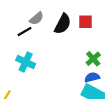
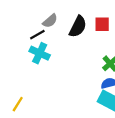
cyan cross: (26, 62) -> (40, 53), moved

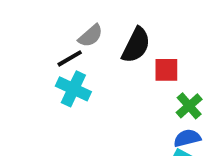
red square: (102, 24) -> (166, 70), moved

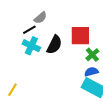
black semicircle: (136, 45) -> (54, 45), moved
red square: (166, 70) -> (80, 36), size x1.5

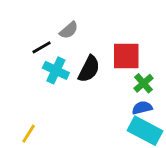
black line: (29, 30) -> (42, 47), moved

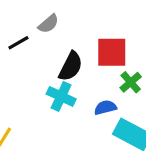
cyan cross: (56, 70) -> (61, 96), moved
blue semicircle: (142, 108) -> (105, 107), moved

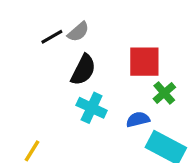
black line: (18, 43) -> (52, 37), moved
black semicircle: (71, 66) -> (83, 70), moved

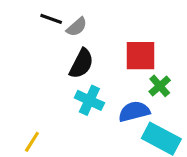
black line: (52, 37) -> (51, 19), moved, turned 50
blue semicircle: (138, 119) -> (134, 111), size x1.4

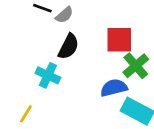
green cross: (160, 86) -> (136, 66), size x1.4
cyan cross: (89, 100) -> (48, 75), moved

